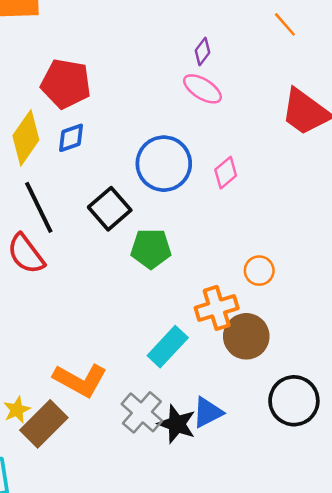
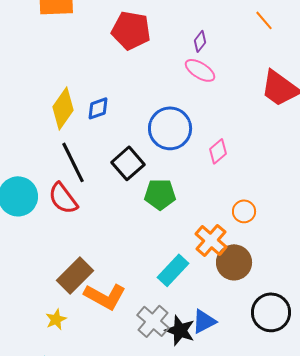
red pentagon: (66, 84) -> (131, 30), moved
pink diamond: (226, 173) -> (218, 151), moved
orange cross: (217, 308) -> (211, 240), turned -32
brown rectangle: (44, 424) -> (75, 275), moved

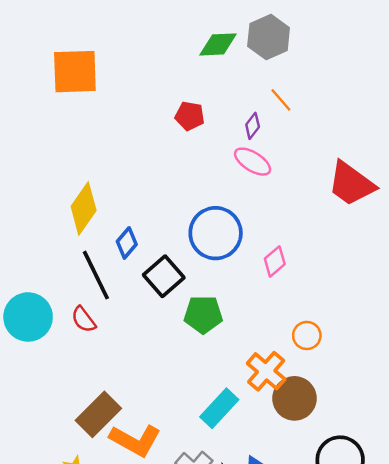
orange line: (264, 20) -> (281, 100), moved
red pentagon: (131, 30) -> (190, 116), moved, size x0.6
blue diamond: (98, 108) -> (127, 243), moved, turned -30
red semicircle: (63, 198) -> (84, 319), size x0.7

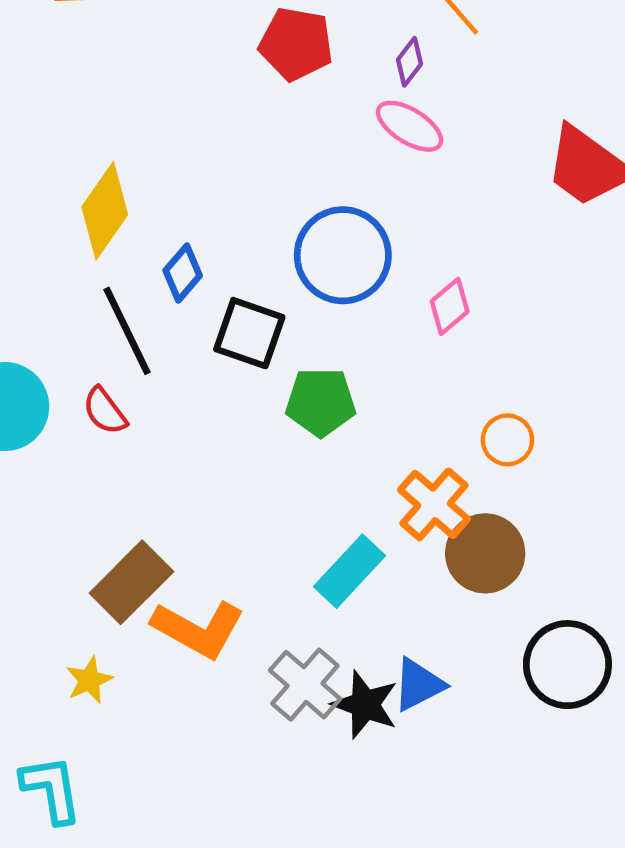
red pentagon: (190, 116) -> (296, 44), size x1.4
black square: (164, 276) -> (249, 333), turned -30

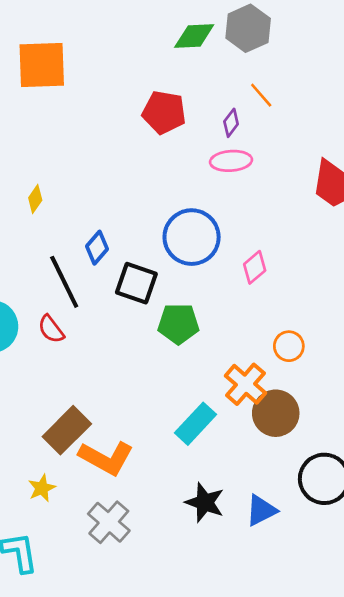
pink ellipse: (410, 126) -> (231, 161), turned -36
yellow diamond: (105, 211) -> (35, 199), moved, size x0.5
gray cross: (305, 685) -> (109, 522), moved
blue triangle: (418, 685) -> (261, 510), moved

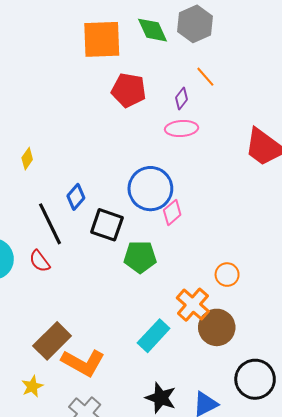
green diamond: (194, 36) -> (153, 30), turned 68
orange square: (42, 65) -> (102, 39), moved
pink diamond: (255, 267) -> (172, 212), moved

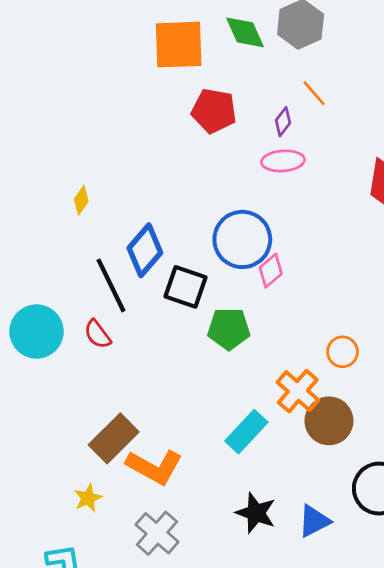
blue diamond: (76, 197) -> (145, 250), size x1.5

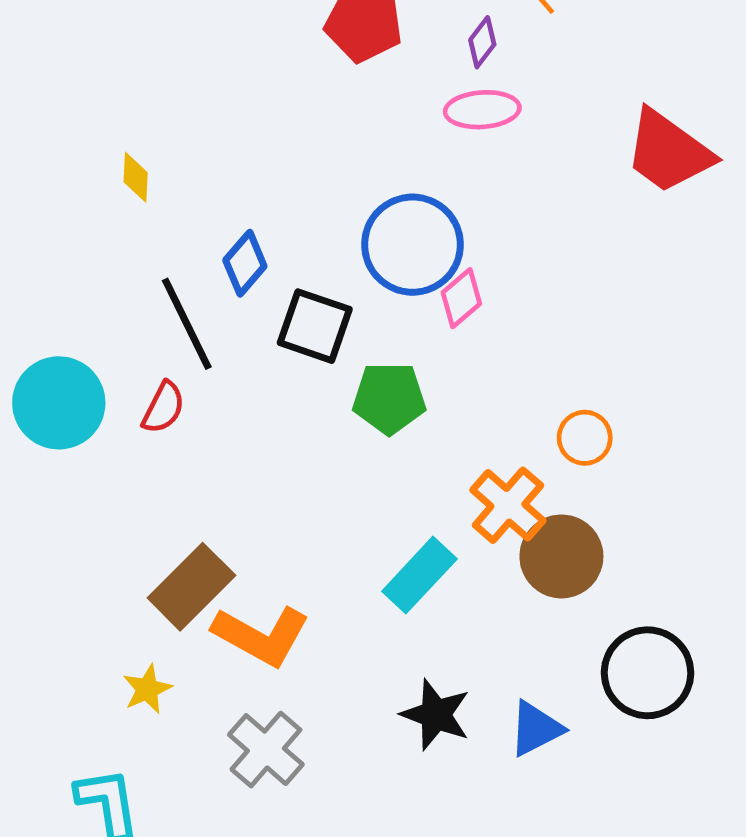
yellow diamond: (81, 200) -> (136, 177), turned -32
blue diamond: (145, 250) -> (245, 263), size x0.7
red semicircle: (97, 334) -> (164, 408), turned -116

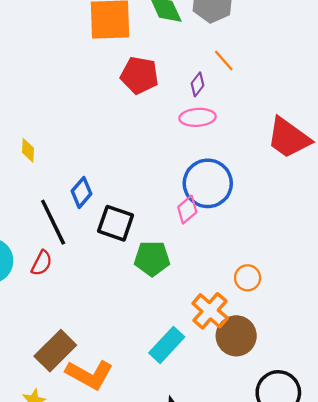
blue circle: (412, 245) -> (208, 183), moved

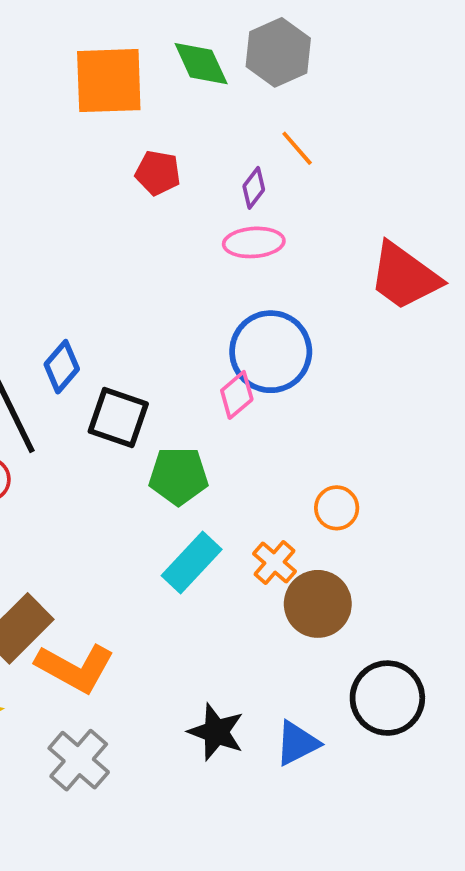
red pentagon: (139, 75) -> (158, 173), size x0.7
orange cross: (210, 311) -> (274, 562), size x0.7
cyan rectangle: (167, 345) -> (192, 562), moved

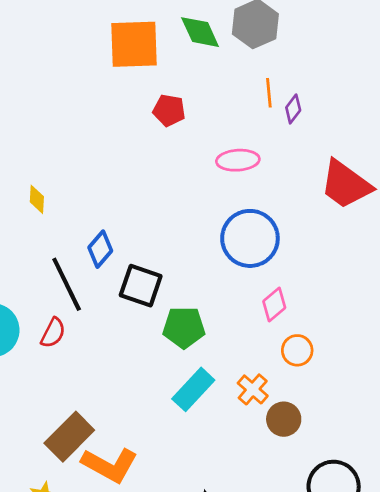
orange line: (297, 148) -> (269, 93), turned 36
purple diamond: (254, 188) -> (293, 109), moved
pink diamond: (237, 395) -> (274, 304), moved
brown circle: (318, 604) -> (284, 419), size x0.7

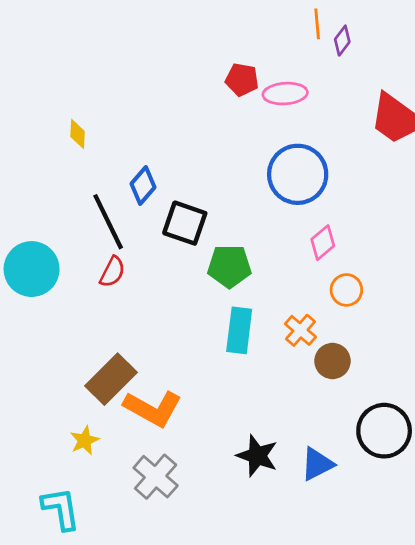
red pentagon: (169, 110) -> (242, 80), moved
red semicircle: (53, 333) -> (112, 272), moved
cyan rectangle: (193, 389) -> (239, 330), turned -36

